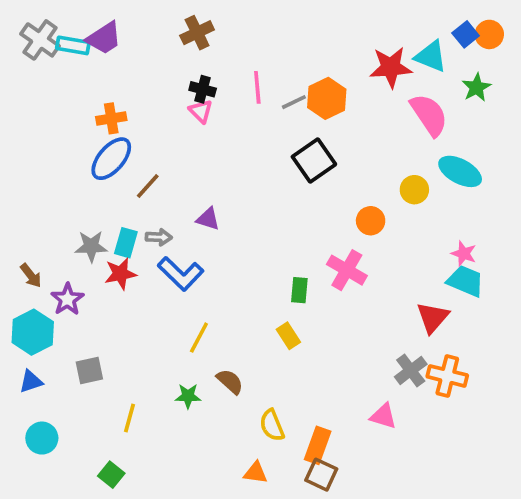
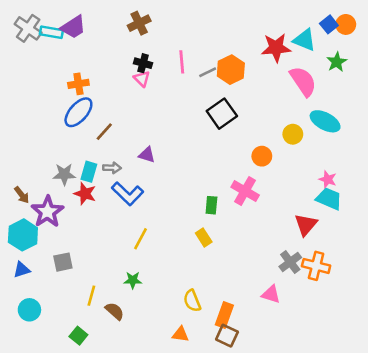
red star: (120, 274) -> (85, 194), turned 30
purple star: (67, 299) -> (47, 212), size x1.4
brown semicircle: (230, 381) -> (115, 311), moved

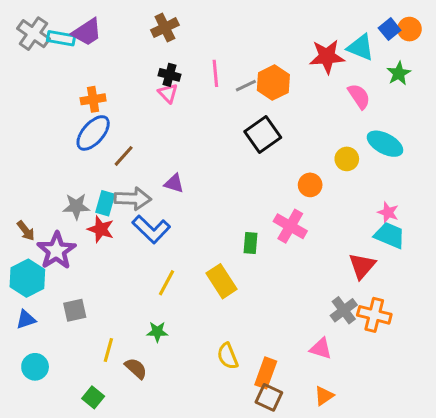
pink semicircle: (303, 81) -> (359, 96), size x0.7
gray arrow: (112, 168) -> (133, 199), size x1.6
yellow rectangle: (204, 238) -> (221, 281), moved, size x1.5
orange triangle: (180, 334) -> (324, 396), moved, turned -42

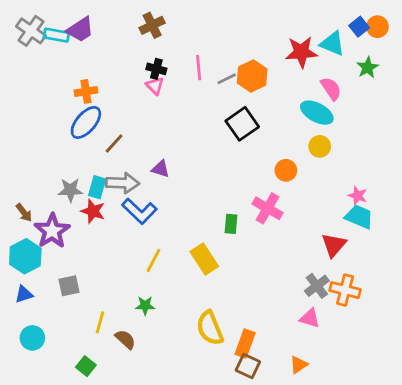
cyan ellipse: (385, 144) -> (317, 113), moved
pink triangle: (321, 348) -> (310, 318), moved
yellow semicircle: (228, 356) -> (210, 328), size x1.4

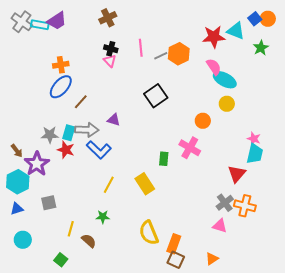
pink semicircle: (331, 89) -> (214, 67), moved
black square: (242, 124) -> (156, 96), moved
cyan trapezoid: (359, 217) -> (255, 154), turned 80

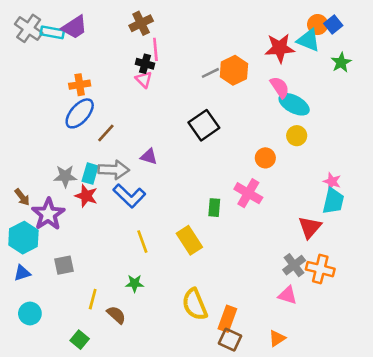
orange circle: (268, 19) -> (318, 25), moved
pink line: (141, 48) -> (155, 49), moved
yellow line: (109, 185) -> (142, 242), turned -48

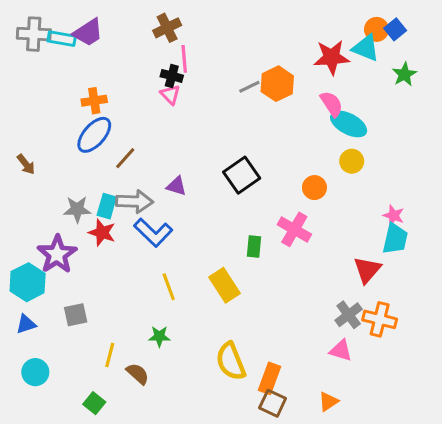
gray cross: (29, 28) -> (34, 34), turned -32
black square: (204, 125) -> (242, 175), moved
brown arrow: (22, 197) -> (26, 164), moved

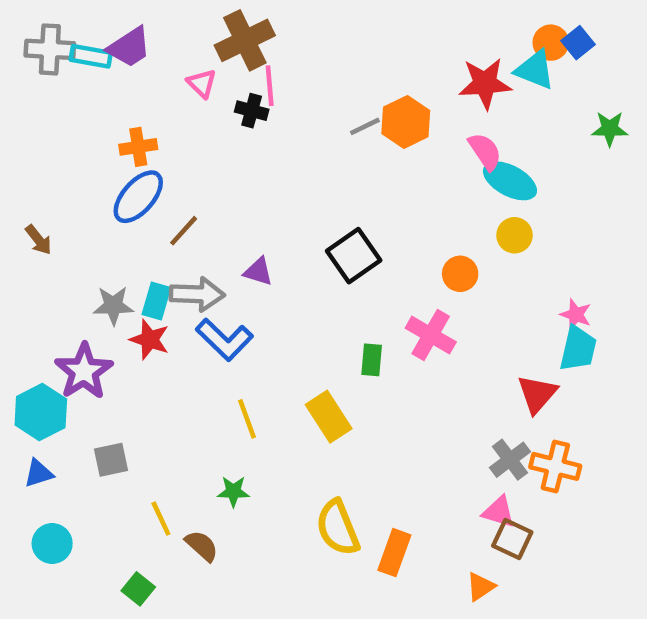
brown cross: (167, 28) -> (245, 40), size x1.4
green star: (404, 74) -> (610, 129), moved, turned 30
pink triangle: (170, 95) -> (202, 83), moved
yellow line: (110, 355) -> (161, 519), turned -40
brown square: (273, 403) -> (512, 539), moved

